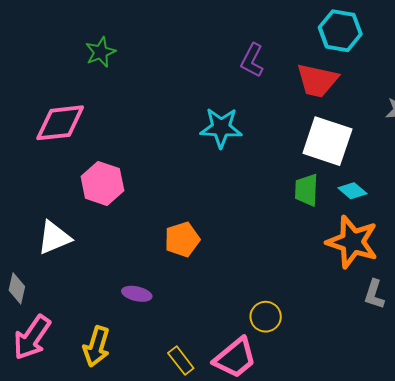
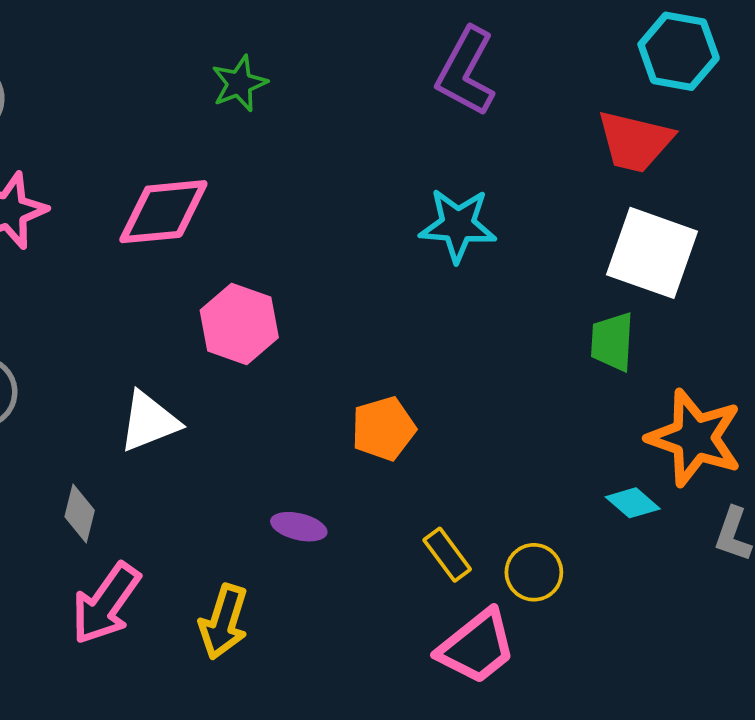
purple L-shape: (252, 60) -> (466, 72), moved, size x1.4
cyan diamond: (352, 191) -> (633, 503), moved
yellow rectangle: (181, 361) -> (447, 555), moved

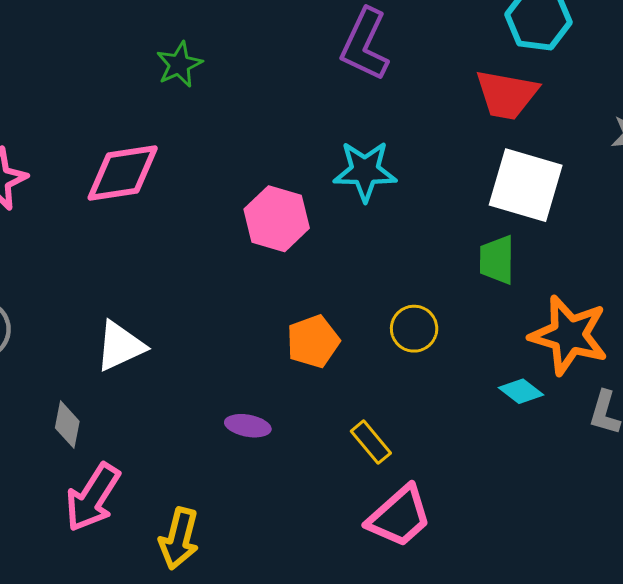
pink hexagon: (239, 324) -> (277, 219), moved
yellow circle: (534, 572) -> (414, 329), moved
yellow arrow: (224, 622) -> (179, 539), moved

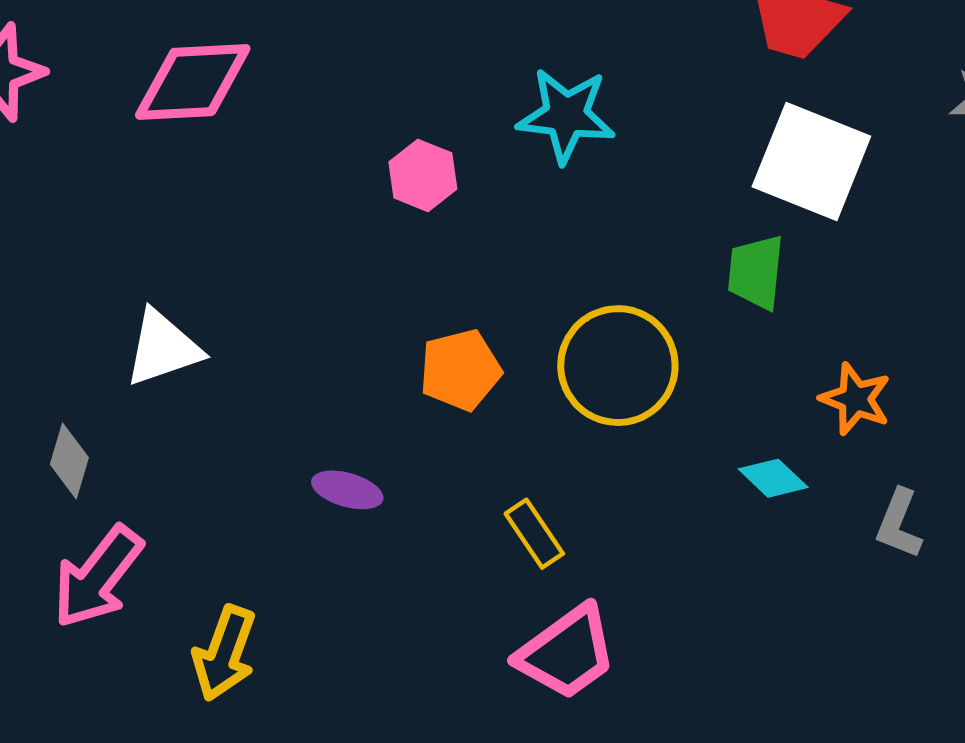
pink hexagon: (277, 219) -> (423, 175), size x0.7
yellow circle: (414, 329) -> (618, 366), size x1.6
orange star: (569, 335) -> (855, 399), size x0.6

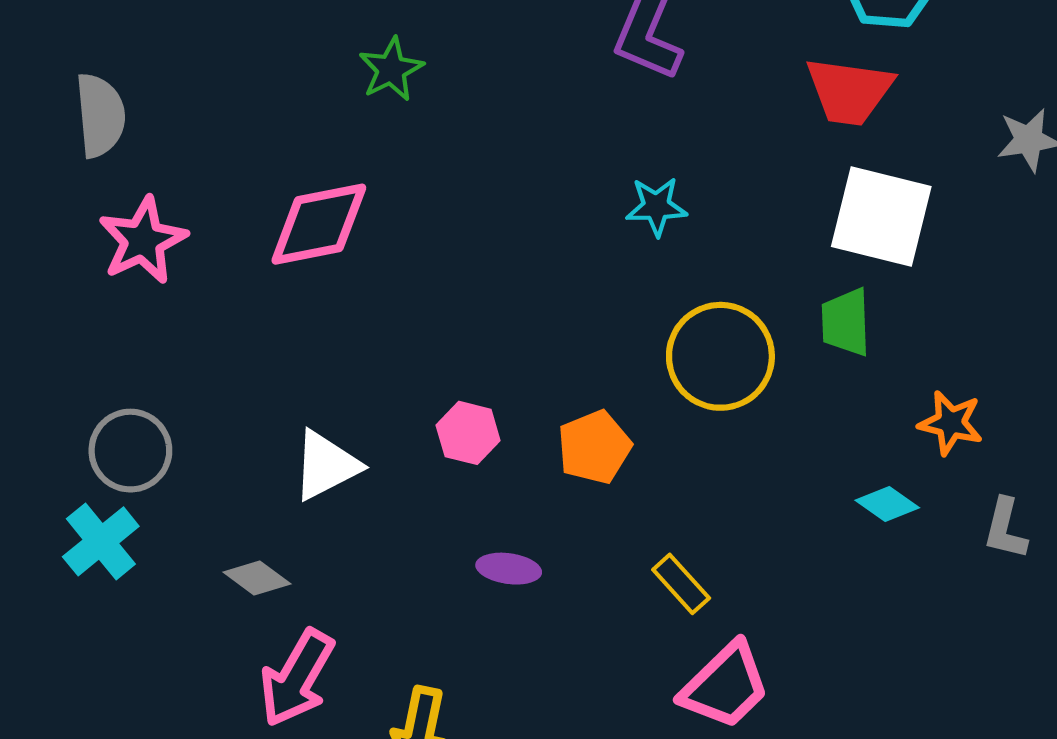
cyan star: (566, 115) -> (656, 207), size x0.7
pink hexagon: (423, 175) -> (468, 433), moved
yellow circle: (618, 366) -> (720, 356), moved
gray diamond: (69, 461) -> (257, 578), turned -62

